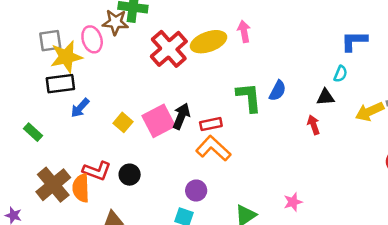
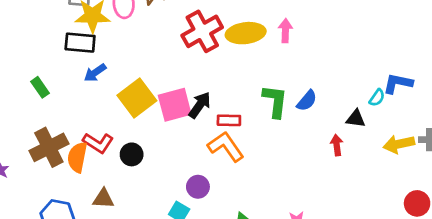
blue L-shape: (354, 41) -> (398, 83), moved
yellow square: (123, 122) -> (137, 98), size x1.8

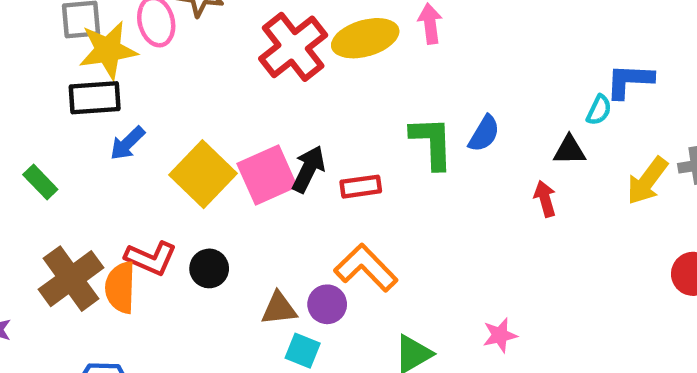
yellow arrow: (399, 144) -> (647, 181), turned -32
orange L-shape: (226, 146) -> (366, 268), moved
brown triangle: (103, 199) -> (279, 309), moved

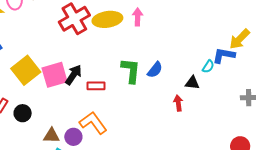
yellow arrow: (647, 181) -> (240, 39), moved

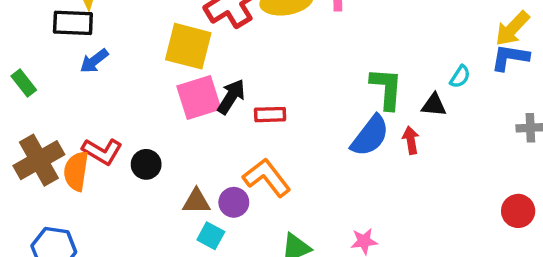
blue L-shape: (224, 55) -> (510, 57), moved
yellow square: (26, 70) -> (188, 46), moved, turned -36
blue semicircle: (155, 70) -> (370, 136), moved, size x1.5
green L-shape: (131, 71) -> (387, 88), moved

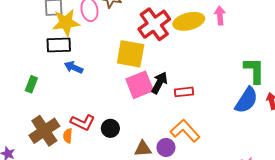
blue arrow: (94, 61) -> (74, 67), turned 66
green rectangle: (24, 83) -> (31, 84), turned 63
orange semicircle: (76, 171) -> (68, 136), size x0.6

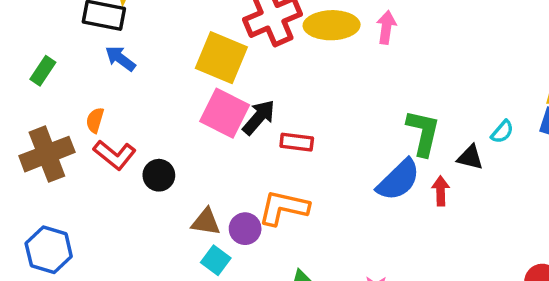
pink square: (140, 85) -> (225, 113), turned 36
orange L-shape: (185, 131) -> (284, 208), turned -48
orange semicircle: (68, 136) -> (95, 120), moved

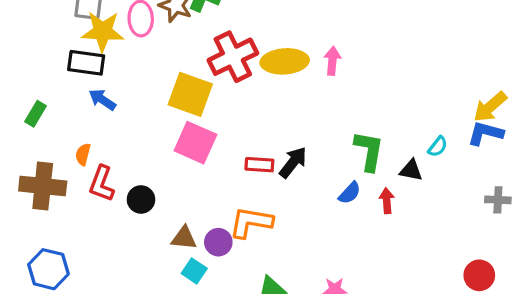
black arrow: (259, 117) -> (293, 162), moved
brown cross: (47, 154) -> (43, 186), turned 30
red L-shape: (115, 155) -> (102, 184), turned 75
blue semicircle: (398, 180) -> (350, 193), size x0.6

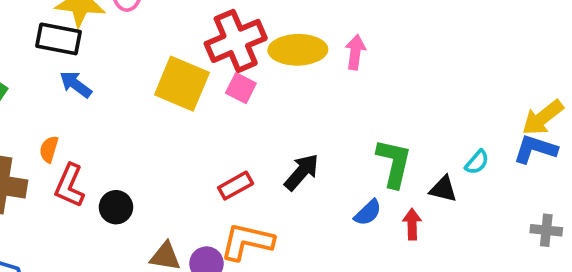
pink square: (195, 143) -> (241, 88), moved, size x0.6
red rectangle: (259, 165) -> (236, 186), moved, turned -36

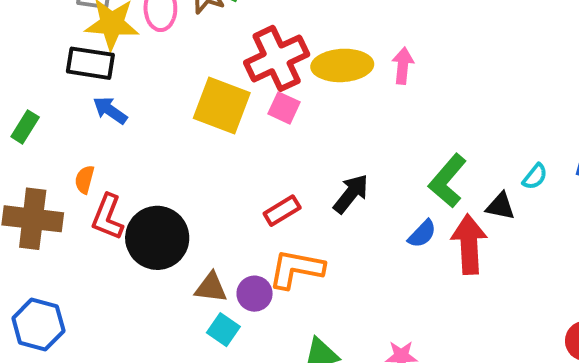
green L-shape: (394, 163) -> (448, 181), turned -150
black circle: (116, 207) -> (157, 238), size x1.8
red arrow: (412, 224) -> (469, 244), size x1.8

